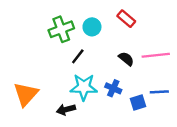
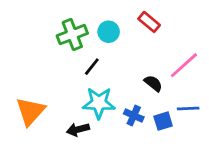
pink line: (156, 55) -> (184, 65), turned -36
black semicircle: (126, 59) -> (153, 83), moved
blue cross: (113, 88) -> (134, 115), moved

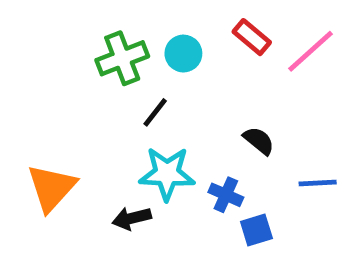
pink line: (184, 65) -> (311, 51), moved
blue square: (163, 121) -> (256, 230), moved

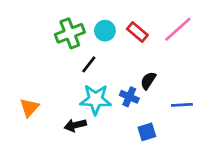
red rectangle: (252, 37) -> (137, 32), moved
black semicircle: (259, 141) -> (148, 81), turned -96
orange triangle: (52, 188) -> (29, 108), size x0.7
blue cross: (226, 195) -> (129, 97), moved

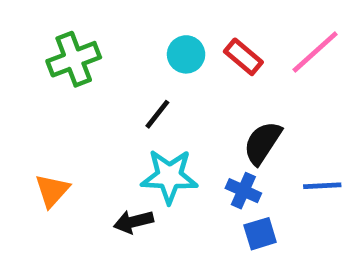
green cross: (70, 33) -> (74, 59), moved
black semicircle: (148, 81) -> (263, 143), size x1.4
blue cross: (129, 97) -> (243, 191), moved

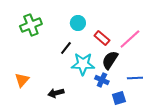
pink line: (315, 52) -> (130, 39), moved
red rectangle: (243, 57) -> (102, 38), moved
cyan star: (169, 176) -> (83, 64), moved
blue square: (260, 234) -> (119, 98), moved

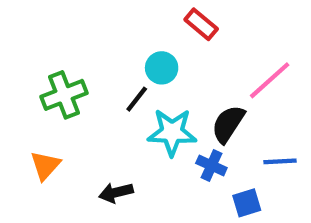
cyan circle: (78, 23) -> (162, 68), moved
green cross: (31, 25) -> (64, 95), moved
red rectangle: (102, 38) -> (201, 24), moved

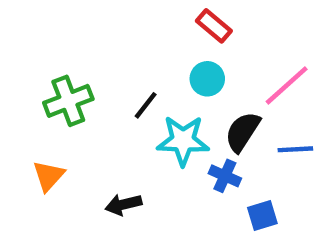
cyan circle: (162, 68) -> (207, 79), moved
blue line: (280, 161) -> (295, 149), moved

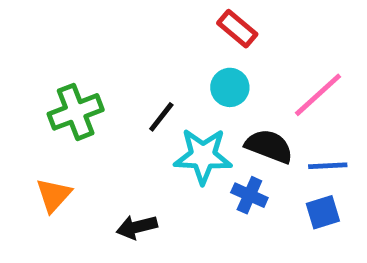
black semicircle: (243, 132) -> (269, 146), turned 78
blue square: (262, 216) -> (323, 212), moved

